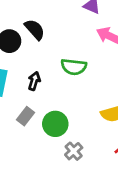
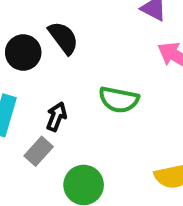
gray rectangle: (26, 116) -> (39, 151), moved

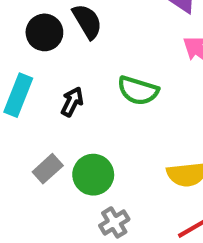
gray rectangle: (39, 151) -> (48, 169), moved

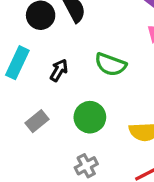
green circle: (93, 175) -> (90, 117), moved

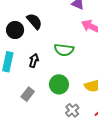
gray cross: (86, 166) -> (72, 110), moved

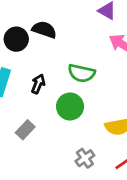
black semicircle: (34, 21) -> (44, 30), turned -36
green circle: (59, 84) -> (70, 107), moved

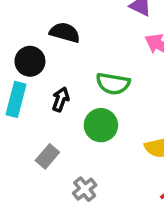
black circle: (16, 39) -> (30, 61), moved
gray cross: (85, 158) -> (85, 189), moved

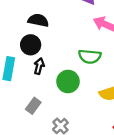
black circle: (30, 61) -> (31, 45), moved
green semicircle: (113, 84) -> (90, 56), moved

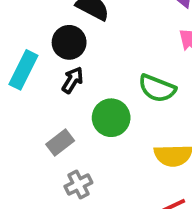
gray rectangle: (33, 106) -> (60, 142), moved

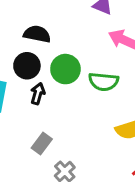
green circle: (111, 118) -> (65, 69), moved

